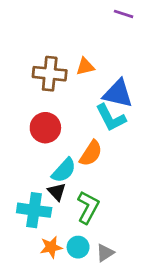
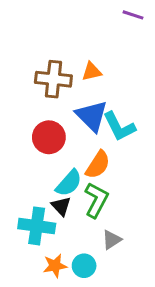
blue triangle: (118, 94) -> (92, 116), moved, turned 32
green L-shape: (88, 207) -> (96, 200), moved
gray triangle: (105, 253) -> (112, 240), moved

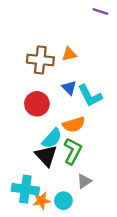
blue triangle: (92, 116) -> (69, 88), size x0.6
orange semicircle: (98, 165) -> (74, 125), turned 40
black triangle: (61, 206) -> (46, 156), size x1.5
cyan cross: (37, 226) -> (25, 189), moved

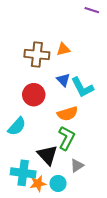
cyan semicircle: (52, 138) -> (17, 126), moved
black triangle: (46, 156) -> (47, 155), moved

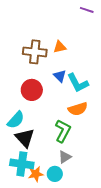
orange semicircle: (68, 114) -> (78, 109), moved
black triangle: (47, 155) -> (25, 138), moved
gray triangle: (77, 165) -> (65, 157), moved

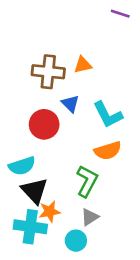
blue triangle: (60, 76) -> (70, 104), moved
cyan semicircle: (16, 120) -> (22, 166), turned 30
orange star: (36, 174) -> (50, 212), moved

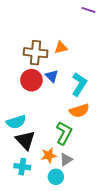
cyan L-shape: (108, 115) -> (79, 84), turned -120
red circle: (44, 124) -> (31, 80), moved
orange star: (50, 212) -> (49, 155), moved
cyan cross: (30, 227) -> (22, 167), size x0.7

